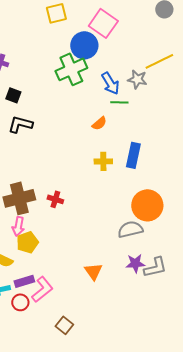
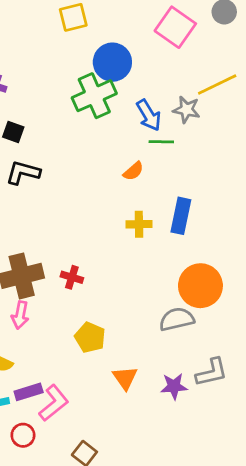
pink square: (103, 23) -> (175, 27), moved
yellow pentagon: (27, 242) -> (90, 337), moved, turned -30
purple star: (135, 263) -> (174, 386), moved
red circle: (20, 302) -> (23, 435), moved

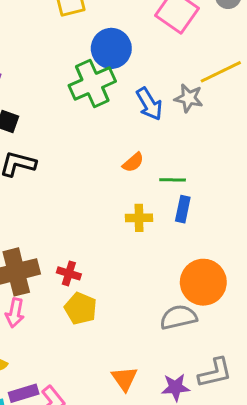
green line: (161, 142) -> (173, 180), moved
blue rectangle: (181, 216) -> (183, 209), size x0.7
yellow pentagon: (90, 337) -> (81, 308), moved

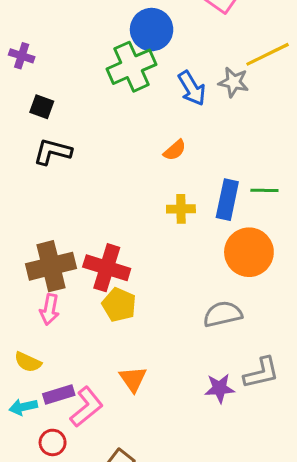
green line: (173, 180) -> (264, 190), moved
blue rectangle: (183, 209) -> (227, 200), size x1.4
red cross: (69, 273) -> (107, 268), size x1.8
orange circle: (203, 282) -> (249, 252), moved
orange triangle: (124, 379) -> (133, 379), moved

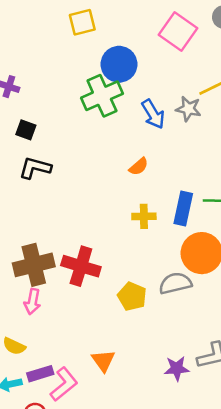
yellow pentagon: (119, 305) -> (132, 296), moved
gray semicircle: (223, 314) -> (175, 283), moved

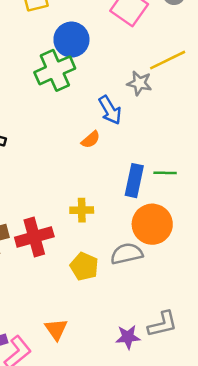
blue arrow: (153, 114) -> (110, 110), moved
yellow cross: (144, 216) -> (82, 210), moved
red cross: (81, 266) -> (34, 237), turned -33

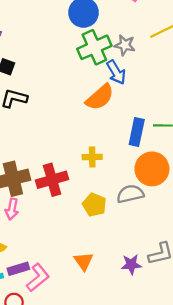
green cross: (55, 70) -> (94, 47), moved
gray star: (139, 83) -> (125, 45), moved
orange semicircle: (91, 140) -> (100, 97), size x1.8
orange triangle: (56, 329) -> (84, 261), moved

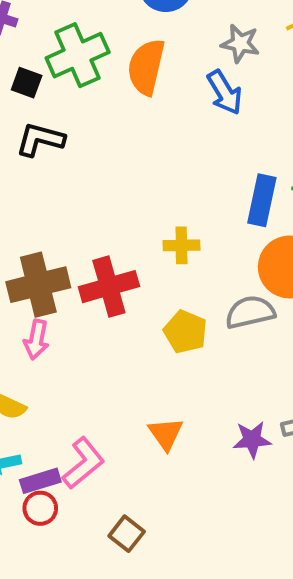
green cross: (94, 47) -> (78, 55), moved
orange semicircle: (100, 97) -> (146, 67), moved, turned 144
purple rectangle: (18, 269) -> (40, 481), moved

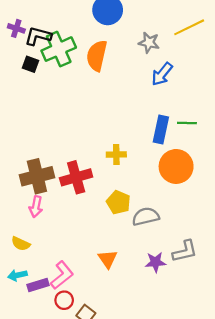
blue arrow: (225, 92) -> (162, 74), moved, turned 70
black L-shape: (40, 139) -> (38, 36), moved
gray semicircle: (250, 312) -> (146, 216), moved
red circle: (40, 508) -> (64, 300), moved

